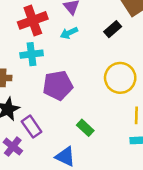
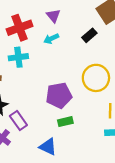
purple pentagon: (58, 85) -> (59, 95), moved
green rectangle: (85, 128) -> (65, 122), turned -56

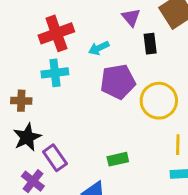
purple triangle: (53, 16) -> (131, 17), moved
black rectangle: (89, 35) -> (150, 44), turned -56
purple pentagon: (59, 95) -> (118, 82), moved

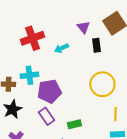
cyan cross: (55, 73) -> (29, 75), moved
purple pentagon: (118, 82) -> (49, 91), moved
purple rectangle: (55, 158) -> (46, 116), moved

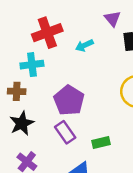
cyan cross: (29, 75) -> (32, 65), moved
purple pentagon: (49, 91) -> (69, 100), turned -30

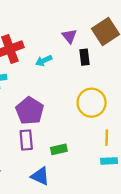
purple rectangle: (65, 132) -> (26, 140), turned 30

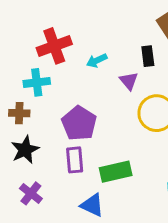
purple triangle: (69, 36) -> (129, 81), moved
green rectangle: (59, 149) -> (116, 172), size x1.5

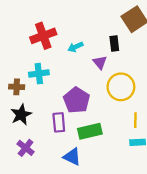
cyan cross: (37, 82) -> (39, 74), moved
purple pentagon: (79, 123) -> (77, 100), moved

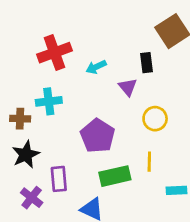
yellow circle: (121, 87) -> (155, 119), size x0.7
yellow line: (135, 120) -> (149, 162), moved
purple rectangle: (59, 122) -> (59, 179), moved

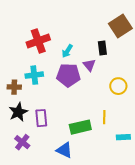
cyan arrow: (96, 67) -> (67, 51), turned -32
yellow circle: (155, 119) -> (118, 86), moved
purple pentagon: (98, 136) -> (68, 75), moved, turned -30
purple rectangle: (59, 179) -> (41, 118), moved

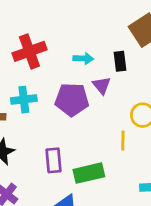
cyan arrow: (67, 51) -> (83, 58), moved, turned -120
yellow line: (104, 117) -> (123, 141), moved
purple rectangle: (41, 118) -> (54, 160), moved

